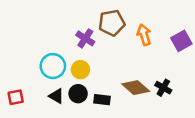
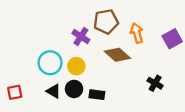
brown diamond: (136, 88) -> (117, 55), moved

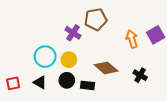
orange arrow: (137, 33) -> (132, 39), moved
brown diamond: (117, 55) -> (106, 68), moved
black triangle: (53, 91) -> (40, 82), moved

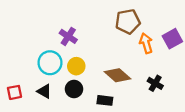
brown pentagon: (96, 19) -> (128, 22), moved
purple cross: (73, 33) -> (68, 36), moved
black rectangle: (87, 85) -> (105, 100), moved

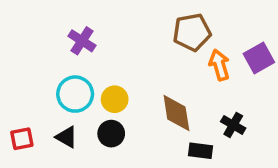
purple cross: (68, 36) -> (82, 41), moved
brown diamond: (117, 75) -> (176, 113), turned 40
black rectangle: (105, 100) -> (201, 151), moved

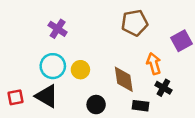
orange arrow: (219, 65) -> (154, 64), moved
black circle: (111, 134) -> (96, 105), moved
black triangle: (67, 137) -> (47, 96), size x1.5

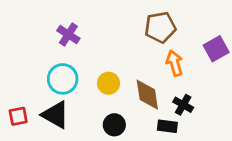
orange arrow: (154, 64) -> (175, 63), moved
yellow circle: (80, 70) -> (109, 83), moved
black cross: (163, 88) -> (183, 105), moved

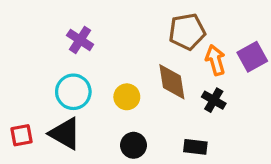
orange arrow: (175, 63) -> (215, 60), moved
brown diamond: (147, 95) -> (172, 82), moved
black cross: (183, 105) -> (214, 100), moved

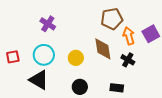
red square: (22, 135) -> (13, 57), moved

